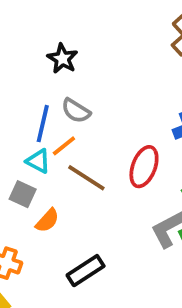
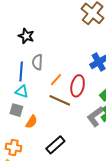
gray semicircle: (76, 111) -> (37, 62), turned 70
orange line: (64, 146) -> (56, 80), moved
brown line: (86, 178) -> (60, 100), moved

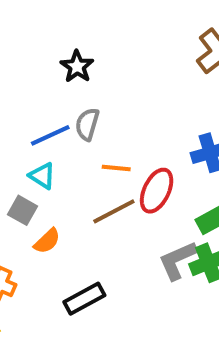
blue line: (21, 72) -> (50, 135), turned 48
orange line: (56, 80) -> (116, 168), turned 40
brown line: (60, 100) -> (114, 211), turned -65

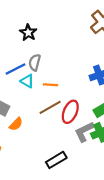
cyan triangle: (42, 176) -> (27, 81), moved
red ellipse: (157, 191) -> (70, 112), moved
black rectangle: (84, 299) -> (56, 160), moved

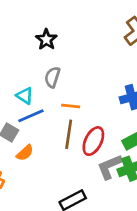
blue line: (16, 69) -> (31, 116), moved
cyan triangle: (27, 81) -> (25, 96), moved
brown line: (50, 107) -> (69, 134), turned -55

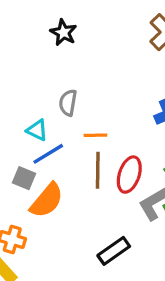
black star: (46, 40) -> (63, 32), moved
orange semicircle: (25, 153) -> (47, 200), size x1.6

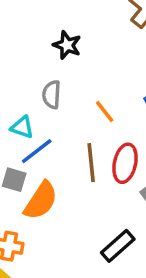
black star: (63, 32) -> (67, 45), moved
orange line: (95, 135) -> (105, 111), moved, turned 60

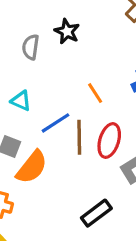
gray semicircle: (52, 95) -> (31, 47), moved
blue line: (37, 151) -> (56, 123), moved

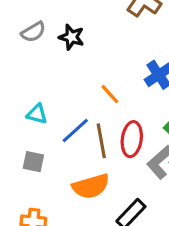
gray semicircle: (31, 47) -> (33, 32), moved, turned -120
orange semicircle: (32, 167) -> (91, 186), moved, turned 45

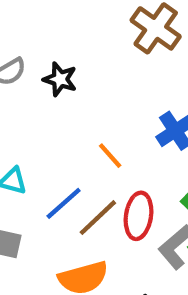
brown line: (101, 141) -> (98, 218), turned 56

